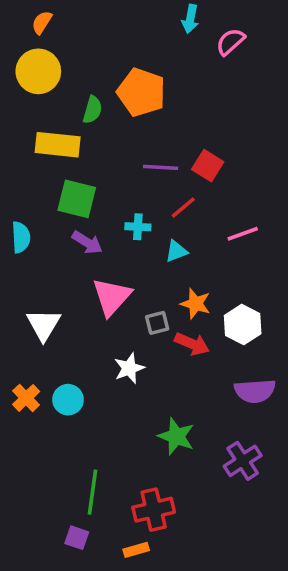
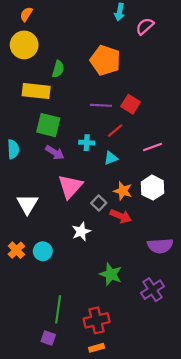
orange pentagon: (141, 92) -> (105, 60), moved
gray square: (157, 323) -> (99, 203), turned -32
white hexagon: (243, 325) -> (152, 188), moved
orange rectangle: (136, 550) -> (97, 348), moved

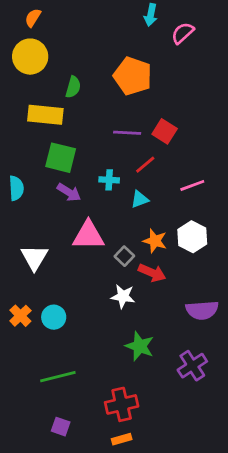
pink triangle: (70, 186) -> (88, 235), turned 48
white star: (81, 231) -> (123, 296), moved, turned 30
green line: (58, 309) -> (58, 377), moved, turned 68

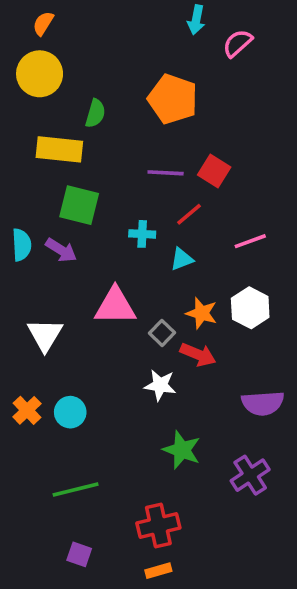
purple arrow: (69, 192) -> (61, 250), moved

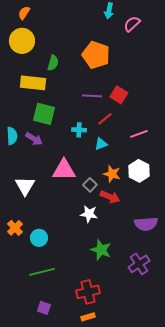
cyan circle: (70, 412) -> (39, 238), moved

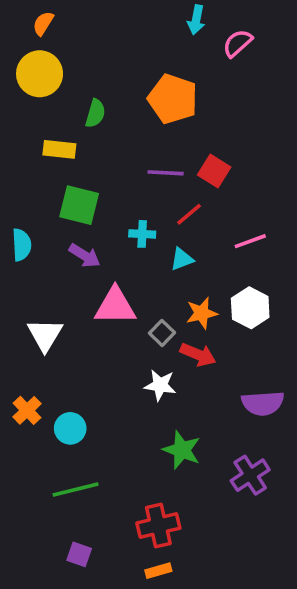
yellow rectangle: (33, 83) -> (59, 149), size x0.7
purple arrow: (34, 139) -> (85, 256), moved
orange star: (112, 174) -> (202, 313), turned -30

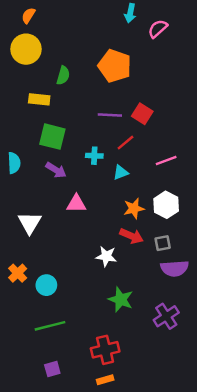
pink triangle: (115, 306) -> (76, 204), size x0.7
gray square: (162, 333) -> (163, 243), moved, turned 35
purple square: (79, 554) -> (52, 369), turned -35

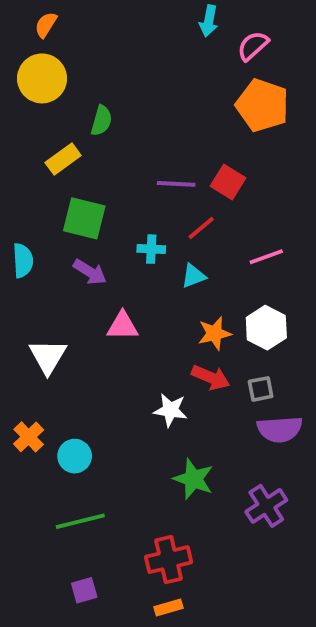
orange pentagon: (115, 66) -> (262, 105), moved
yellow rectangle: (39, 99) -> (63, 159), turned -42

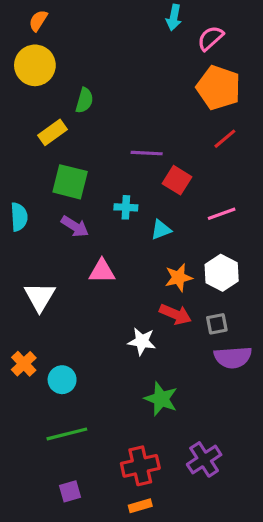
red square: (228, 182) -> (177, 180), moved
red line: (201, 228) -> (225, 139), moved
purple cross: (266, 506) -> (204, 459), moved

